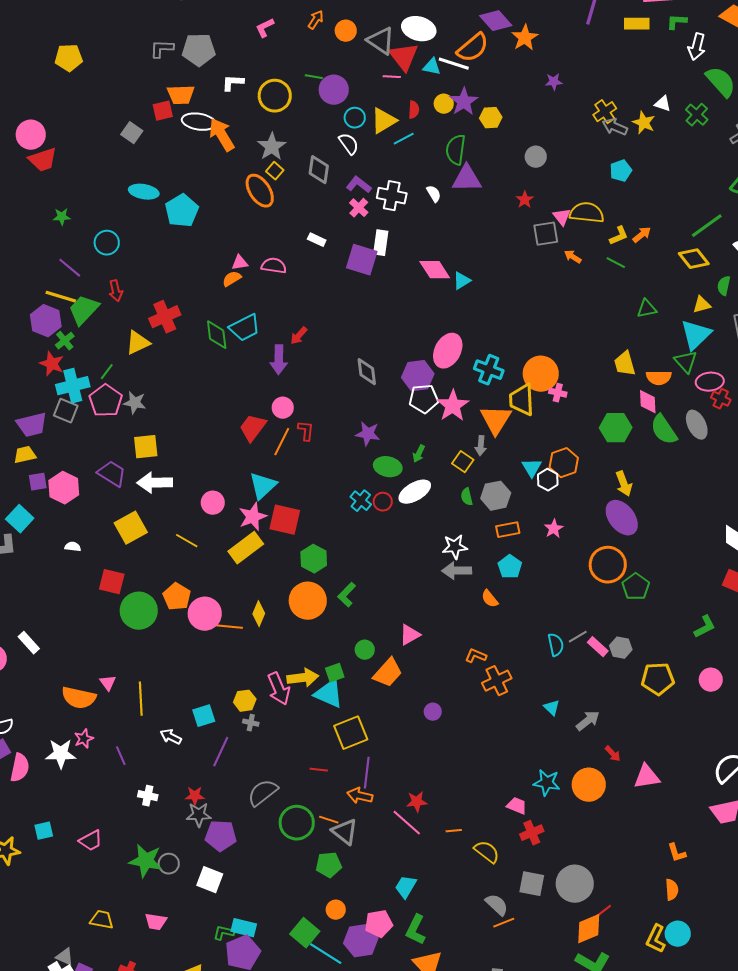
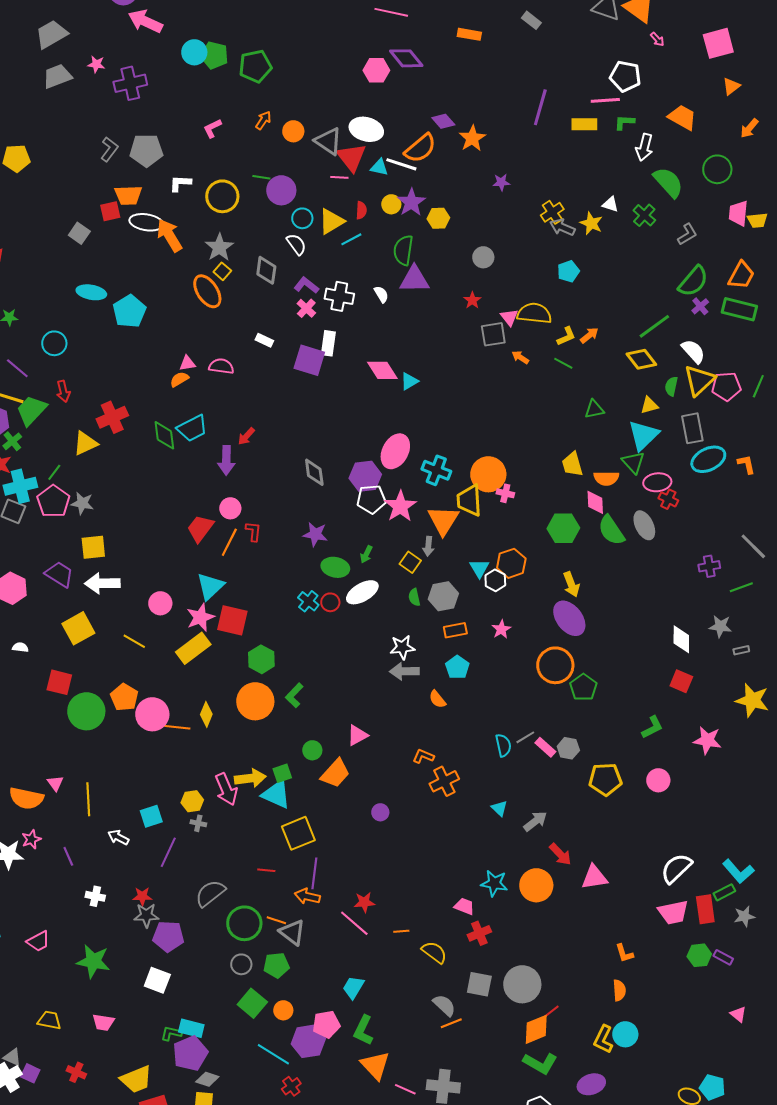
purple diamond: (496, 21) -> (443, 121), size x0.7
gray L-shape: (162, 49) -> (109, 149), turned 125
red arrow: (613, 754) -> (560, 854), size x1.4
gray circle: (169, 864) -> (241, 964), moved
green square: (305, 933) -> (252, 1003), moved

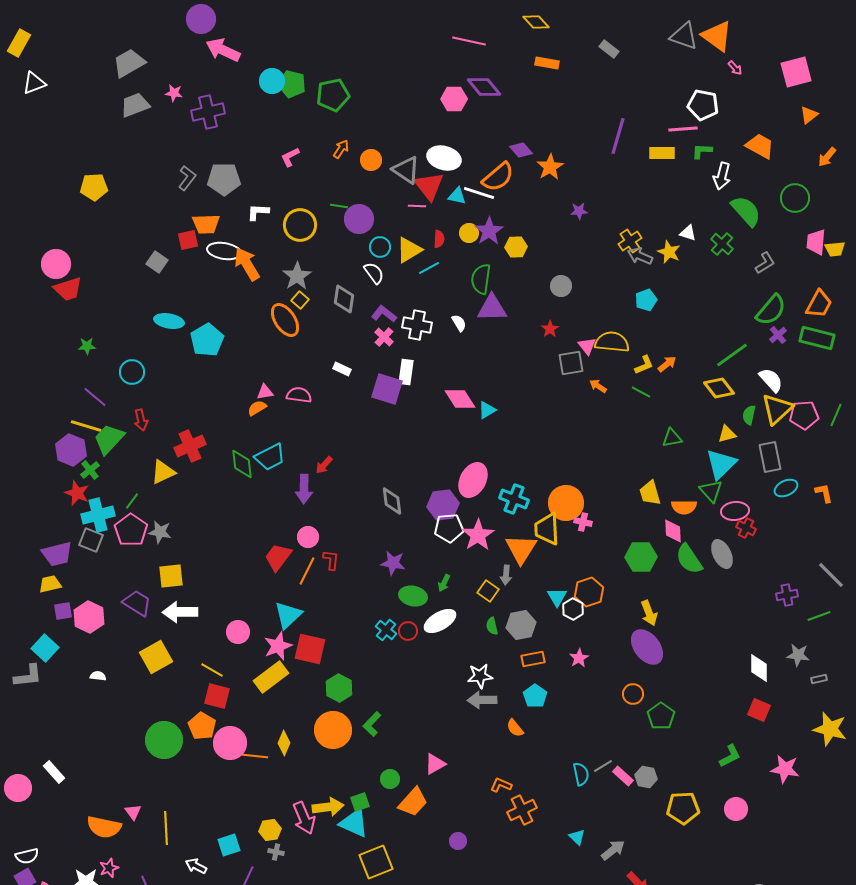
cyan ellipse: (708, 459) -> (786, 488), size x0.7
orange circle: (555, 665) -> (633, 694), size x0.6
red square: (59, 682) -> (217, 696), moved

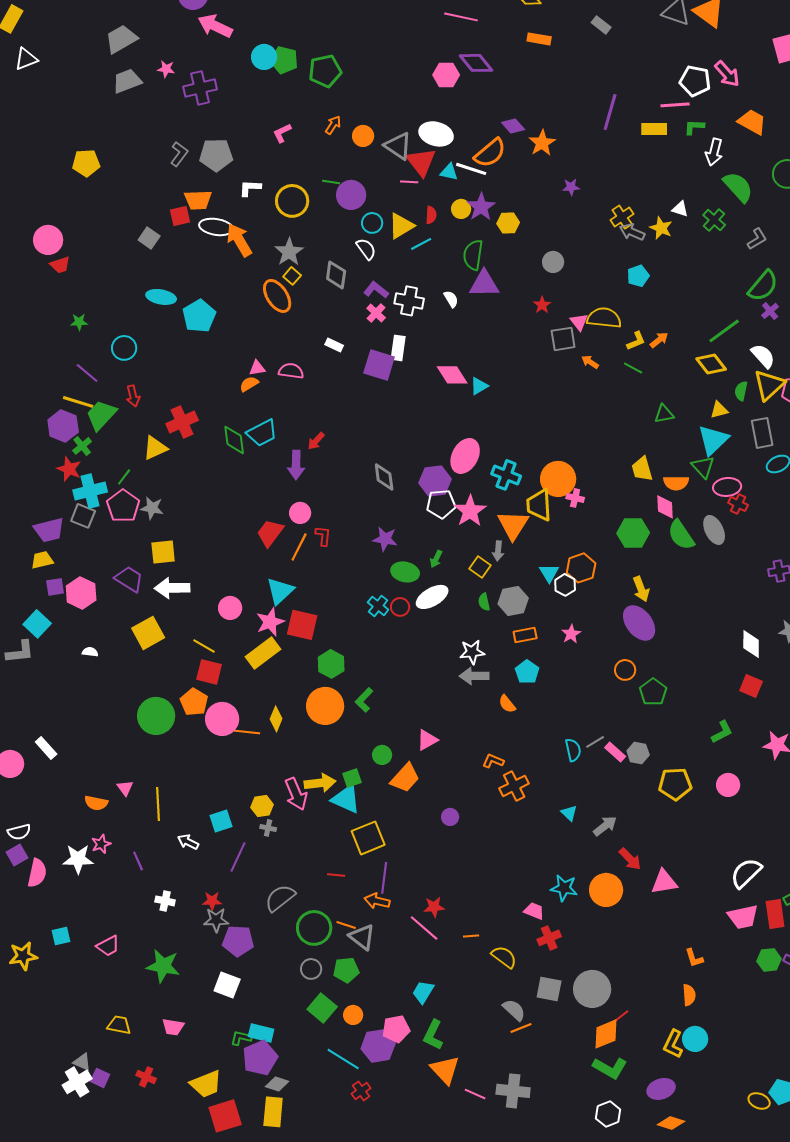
pink arrow: (735, 68) -> (727, 74), moved, size x1.8
red trapezoid: (68, 289) -> (60, 265), size x0.7
orange semicircle: (104, 827) -> (96, 803), size x0.7

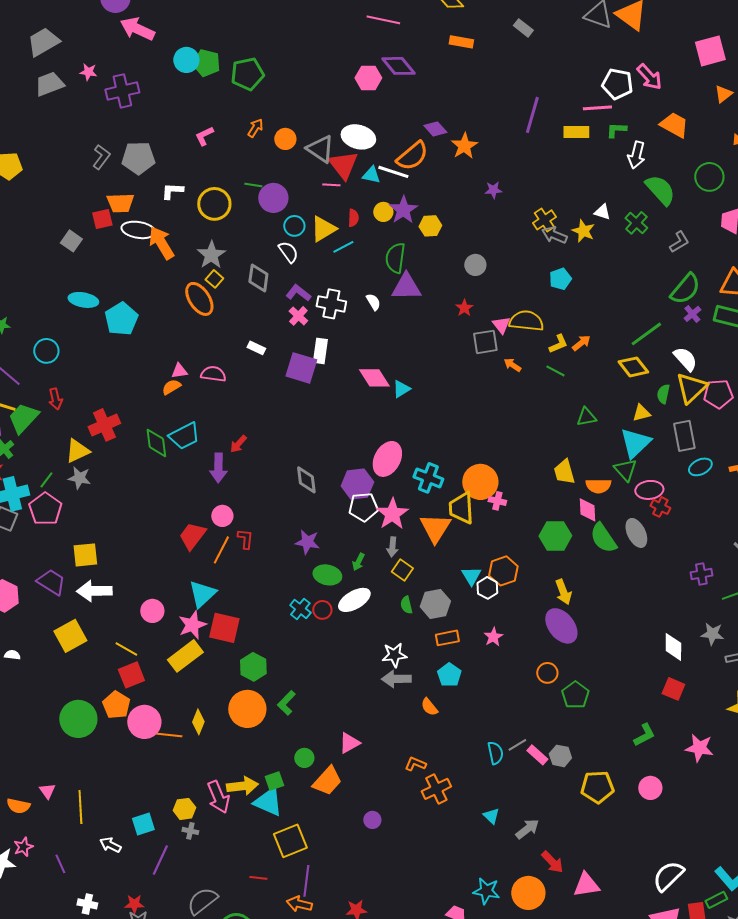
gray star: (152, 508) -> (79, 478), moved
gray arrow: (498, 551) -> (392, 547), moved
red square: (209, 672) -> (131, 675), turned -36

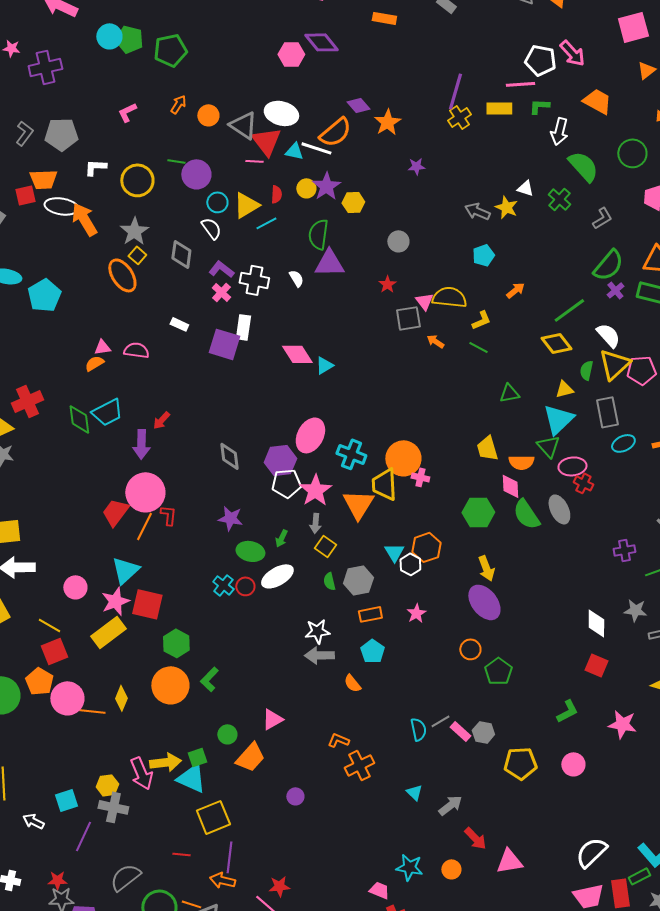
yellow cross: (544, 220) -> (459, 117), moved
orange arrow: (581, 343) -> (515, 290), moved
pink circle: (222, 516) -> (145, 492), size x1.8
gray cross: (190, 831) -> (113, 807), size x1.8
orange circle: (528, 893) -> (451, 869), size x0.6

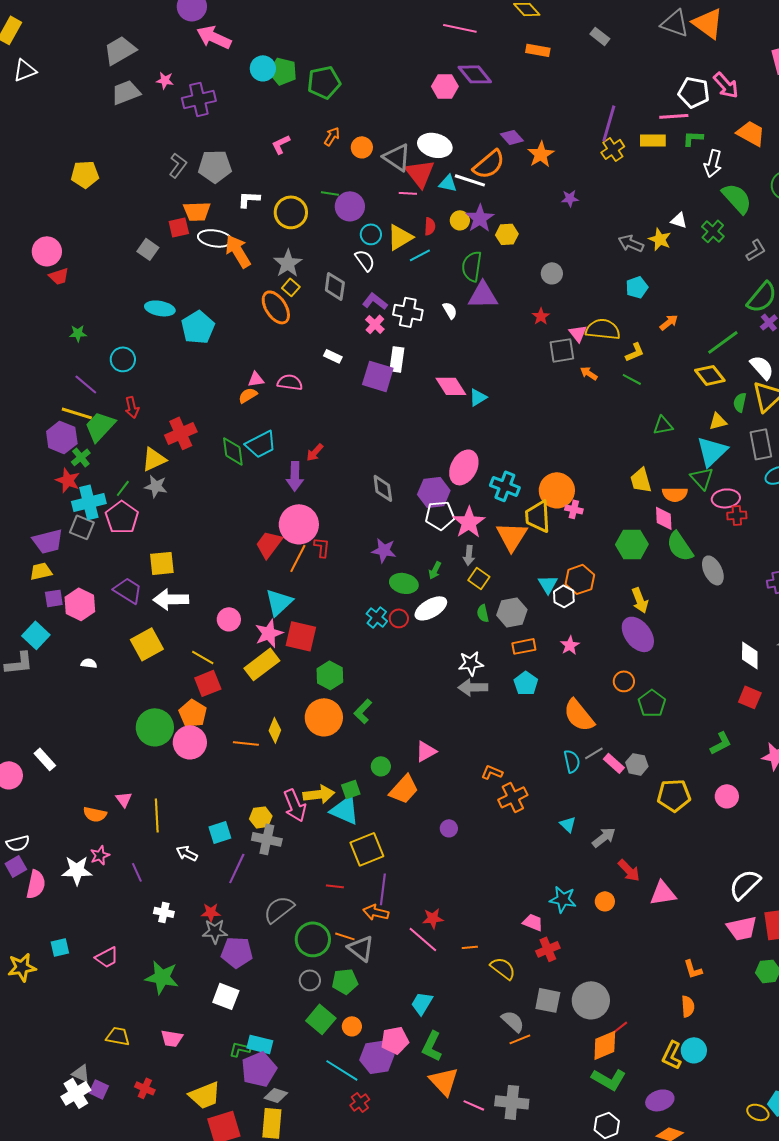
red cross: (583, 483) -> (737, 515), turned -30
gray ellipse: (559, 509) -> (713, 570), moved
orange semicircle: (352, 683) -> (579, 715), moved, size x1.8
pink circle: (67, 698) -> (190, 742), moved

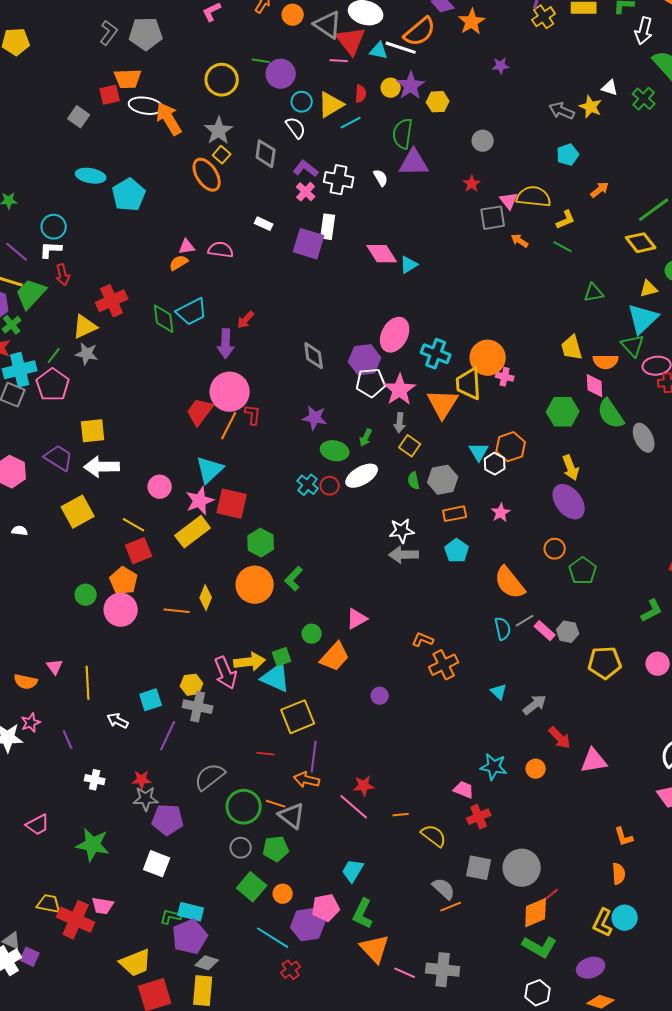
white L-shape: (249, 199) -> (51, 250), moved
green circle: (155, 727) -> (86, 595), size x0.6
red cross: (145, 1088) -> (76, 920), moved, size x1.8

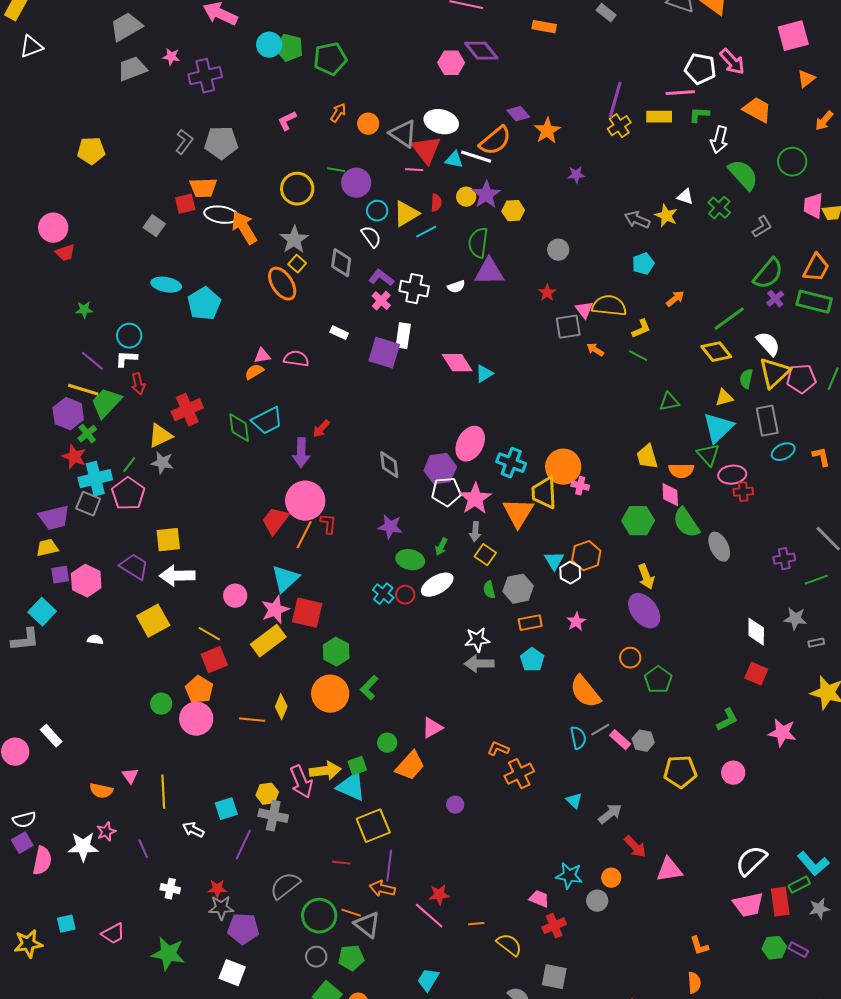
white semicircle: (381, 178) -> (456, 287), turned 102
gray circle: (522, 868) -> (597, 901), moved, size x0.6

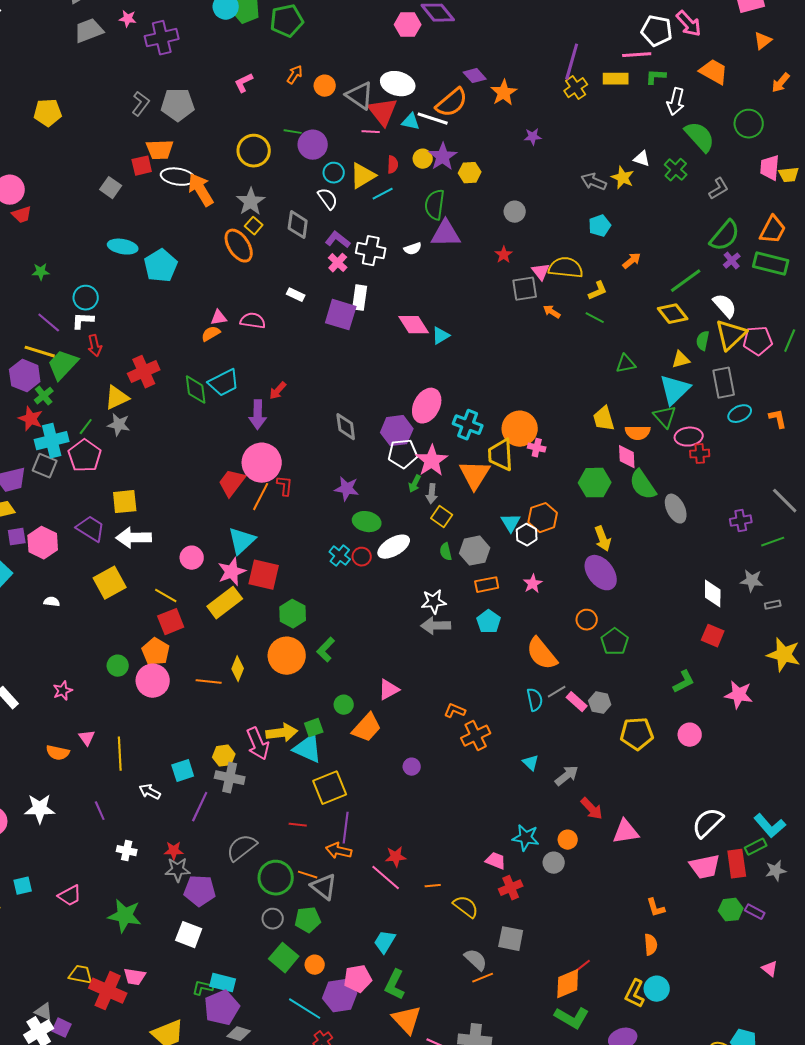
green arrow: (441, 547) -> (415, 484), moved
pink star: (106, 832) -> (63, 691), moved

